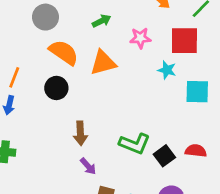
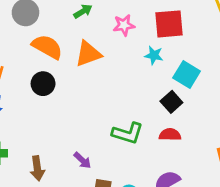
cyan square: (197, 92) -> (187, 75), turned 35
brown arrow: (80, 133) -> (37, 168), moved
red semicircle: (196, 151) -> (170, 135), moved
black square: (164, 156) -> (171, 102), moved

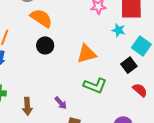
orange triangle: (88, 54) -> (87, 54), moved
black circle: (43, 84) -> (45, 45), moved
red semicircle: (170, 135) -> (140, 90), moved, turned 35

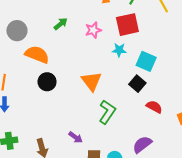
orange triangle: (87, 54) -> (91, 81), turned -40
green L-shape: (95, 86) -> (107, 112), turned -65

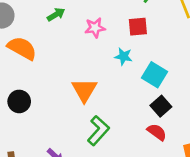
red square: (127, 25) -> (138, 27), size x0.7
black circle: (47, 82) -> (19, 101), moved
black square: (137, 84) -> (161, 106), moved

